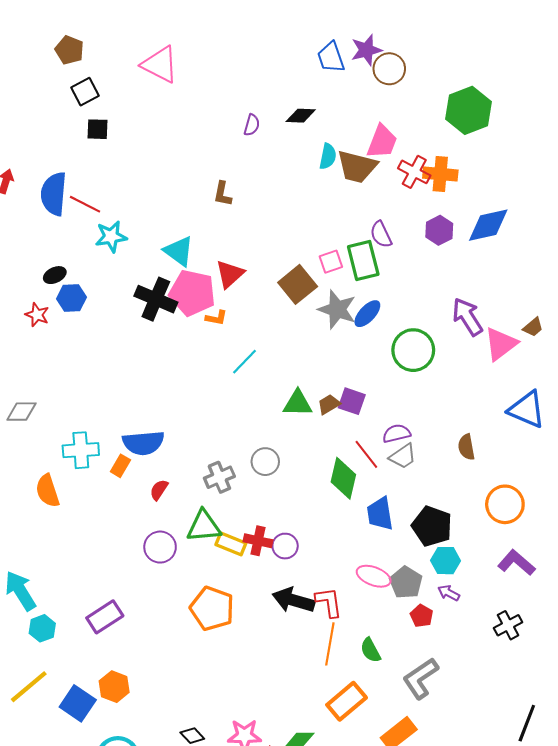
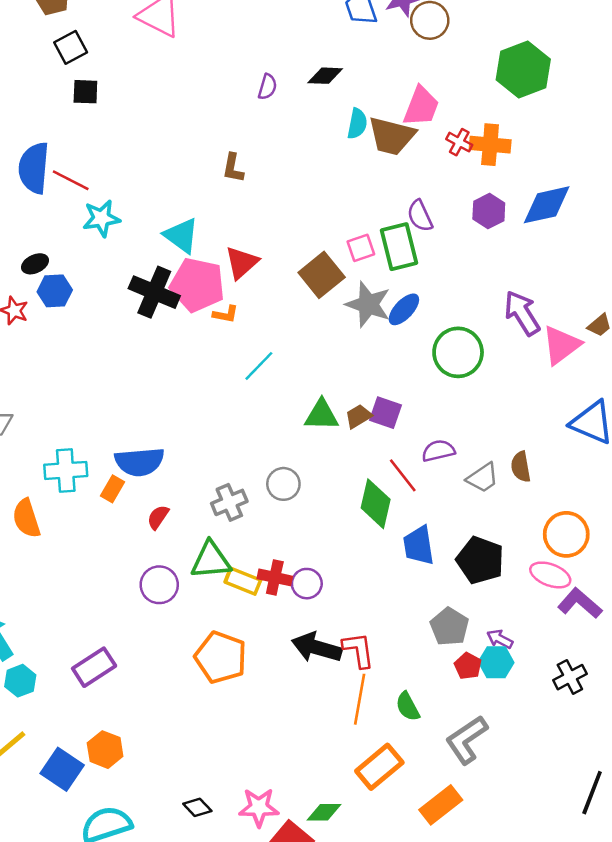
red cross: (414, 172) -> (459, 142), size x0.7
gray trapezoid: (403, 456) -> (483, 478), moved
cyan hexagon: (446, 561) -> (496, 662), moved
pink ellipse: (374, 576) -> (550, 575), moved

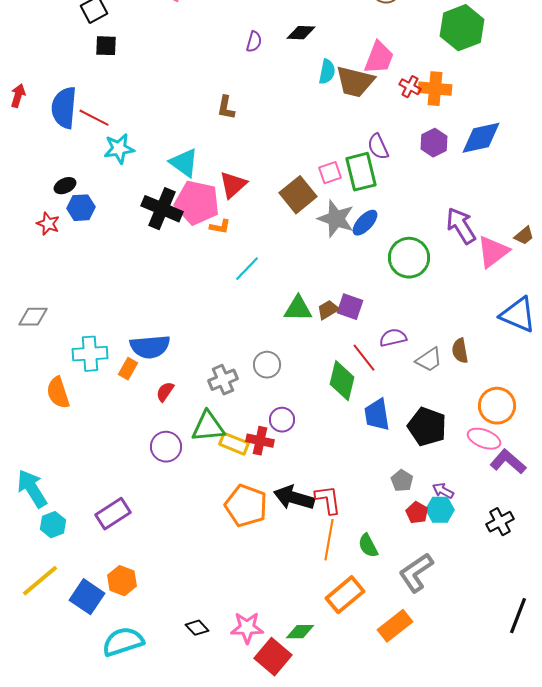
purple circle: (307, 584) -> (282, 420), moved
gray pentagon: (449, 627) -> (402, 481), size x0.7
orange pentagon: (221, 657) -> (246, 506), moved

